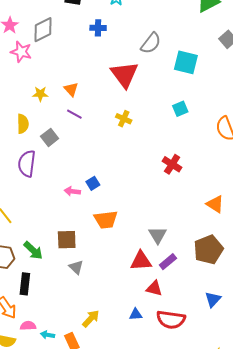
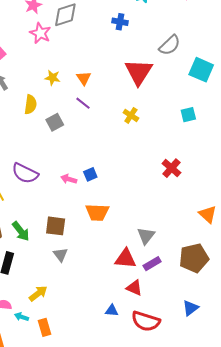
purple semicircle: (27, 164) -> (25, 173), moved, turned -80
yellow arrow: (91, 319) -> (38, 293), moved

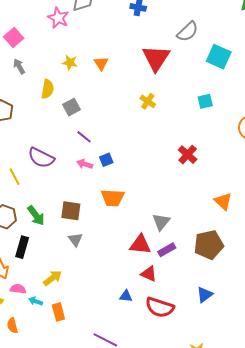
purple line: (83, 103) -> (84, 137), moved

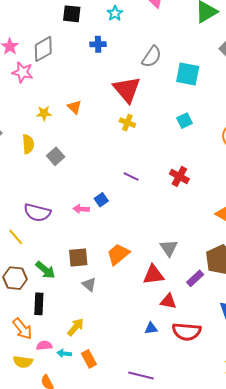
yellow cross: (148, 101) -> (127, 123), moved
purple line: (84, 137) -> (131, 177), moved
orange trapezoid: (113, 198) -> (118, 254), moved, turned 150
purple rectangle: (167, 250) -> (195, 278), moved

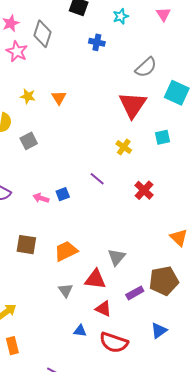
gray diamond: (43, 49) -> (43, 34), turned -56
red triangle: (127, 89) -> (133, 105), moved
yellow cross: (127, 123) -> (124, 147), moved
gray triangle: (89, 284) -> (65, 290), moved

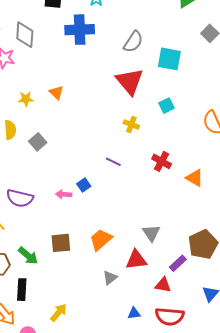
blue cross: (97, 42) -> (80, 30), size x1.8
orange triangle: (179, 237) -> (195, 178), moved
gray triangle: (65, 290) -> (110, 278), turned 42
red triangle: (103, 309) -> (163, 285), moved

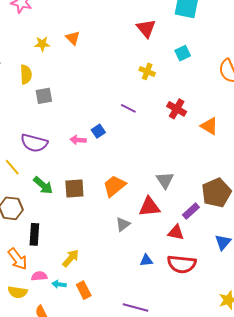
red triangle: (130, 81) -> (146, 28), size x0.7
gray square: (38, 142) -> (44, 96), moved, turned 30
green arrow: (28, 256) -> (43, 185), moved

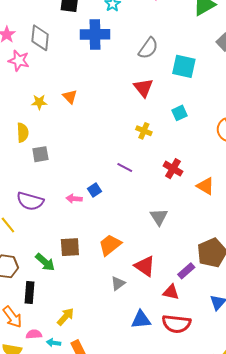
gray triangle: (165, 180) -> (159, 217), moved
green arrow: (43, 185) -> (45, 262), moved
red triangle: (149, 207) -> (145, 266), turned 40
blue triangle: (146, 260) -> (141, 320), size x1.5

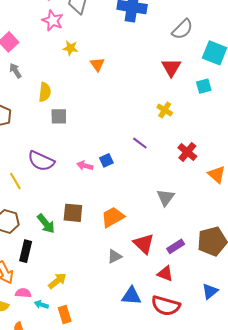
yellow star: (39, 102) -> (70, 48), moved
cyan square: (180, 113) -> (204, 86), moved
purple rectangle: (186, 271) -> (176, 246), moved

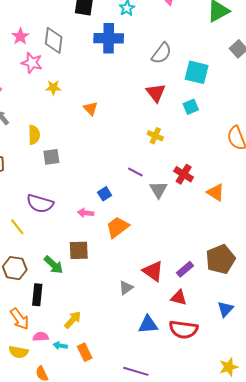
orange triangle: (97, 64) -> (91, 108), moved
pink arrow: (85, 166) -> (86, 213), moved
gray triangle: (166, 197) -> (158, 190), moved
orange trapezoid: (113, 217) -> (117, 227), moved

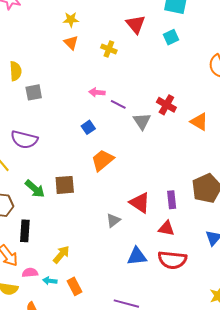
yellow star: (53, 88) -> (71, 20), moved
yellow cross: (155, 136) -> (109, 49), moved
pink arrow: (86, 213) -> (97, 92), moved
green arrow: (54, 265) -> (35, 189), moved
purple rectangle: (185, 269) -> (172, 200), turned -54

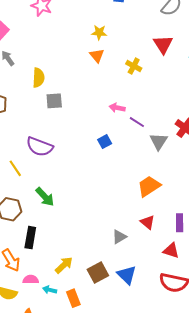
orange trapezoid: (102, 160) -> (149, 186), moved
brown square: (65, 185) -> (98, 273), moved, turned -30
red triangle: (140, 203) -> (148, 222), size x0.7
blue triangle: (137, 256) -> (127, 275), moved, turned 45

